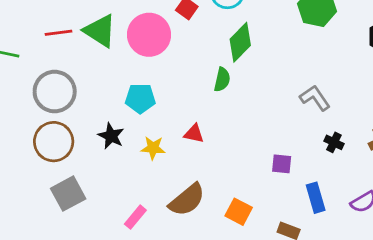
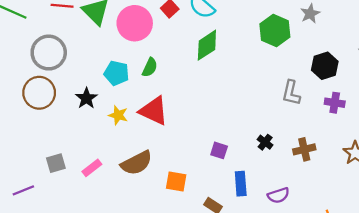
green semicircle: (222, 80) -> (150, 67), moved
gray L-shape: (315, 98) -> (291, 93), moved, turned -145
red triangle: (194, 134) -> (154, 111), size x1.8
gray square: (68, 194) -> (56, 163), moved, size x0.7
orange square: (239, 212) -> (176, 182), turned -30

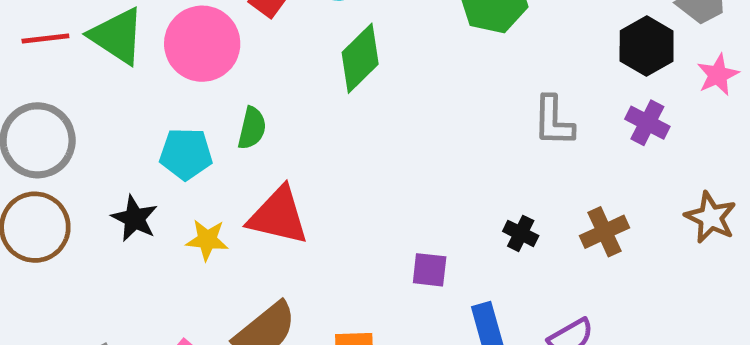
black hexagon: (325, 66) -> (647, 46), moved
purple cross: (335, 103) -> (647, 123), turned 30

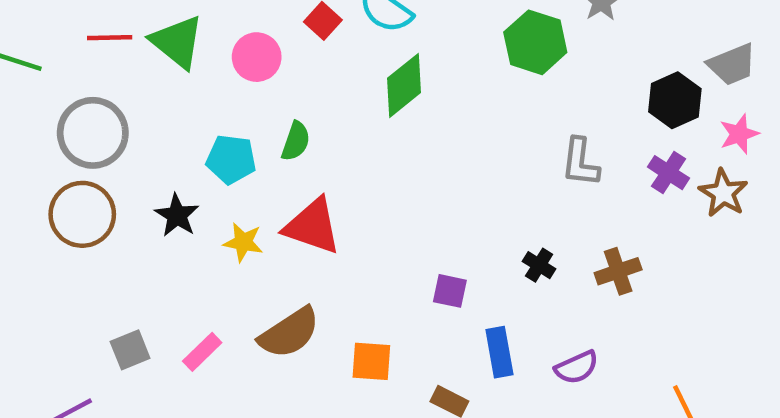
pink circle: (202, 44) -> (257, 57), size x0.7
brown star: (711, 217) -> (723, 193), moved

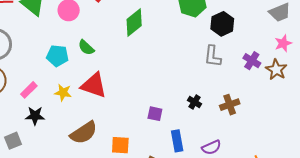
black hexagon: (675, 100) -> (222, 24), moved
green semicircle: (296, 141) -> (86, 48), turned 114
black star: (177, 215) -> (35, 116), moved, turned -30
pink rectangle: (202, 352) -> (29, 90), moved

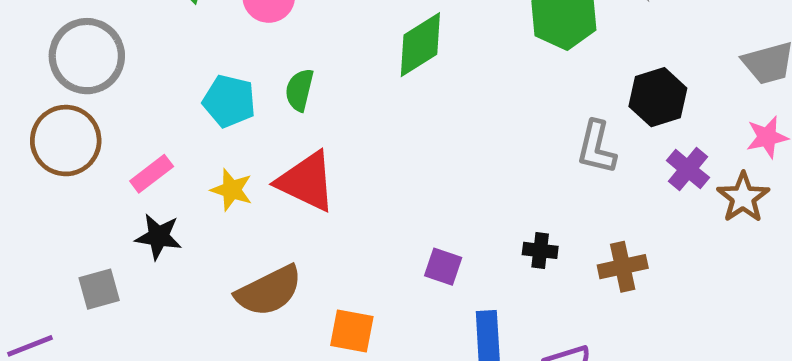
black hexagon: (222, 24) -> (658, 97), moved
green semicircle: (86, 48) -> (299, 90), turned 54
black cross: (195, 102) -> (540, 250), turned -32

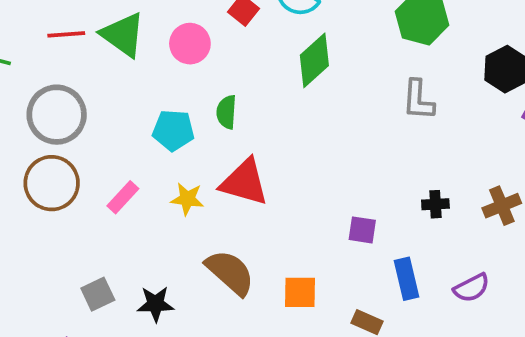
gray L-shape: (596, 147) -> (418, 100), moved
black star: (158, 237) -> (155, 304), moved
brown semicircle: (269, 291) -> (230, 272), turned -102

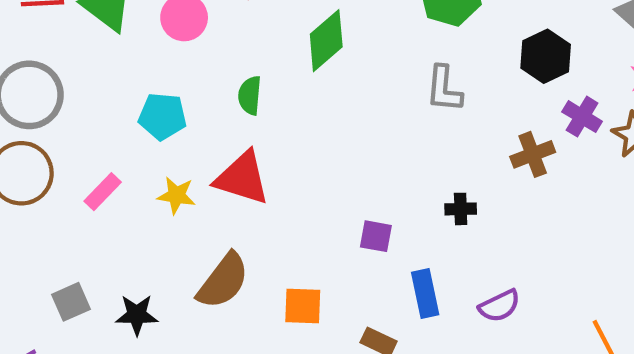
green semicircle: (227, 112) -> (250, 95), moved
brown cross: (502, 206) -> (533, 154), moved
brown semicircle: (230, 272) -> (223, 281), turned 84

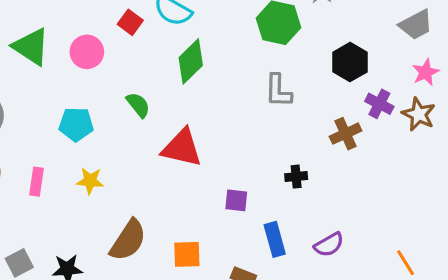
green semicircle: (250, 95) -> (138, 105), turned 140
red triangle: (242, 178) -> (182, 148), moved
pink rectangle: (103, 192) -> (37, 182), turned -32

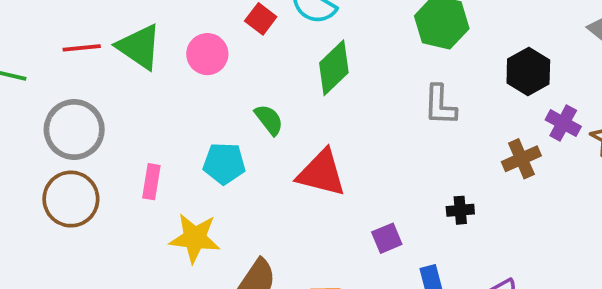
cyan pentagon: (76, 124) -> (224, 163), moved
yellow star: (90, 181) -> (195, 238), moved, size x1.5
pink rectangle: (37, 182) -> (151, 182), moved
purple square: (236, 200) -> (387, 238), turned -30

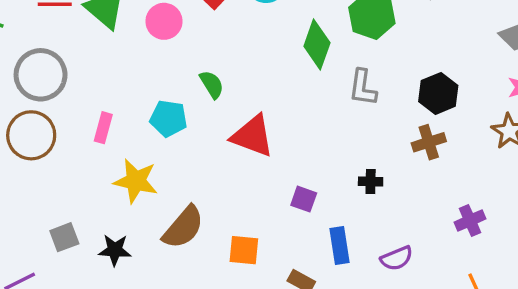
green diamond: (334, 68) -> (317, 45), moved, turned -33
black hexagon: (528, 71) -> (438, 93), moved
purple cross: (563, 123) -> (470, 221), moved, turned 32
purple square: (387, 238) -> (304, 199), turned 36

